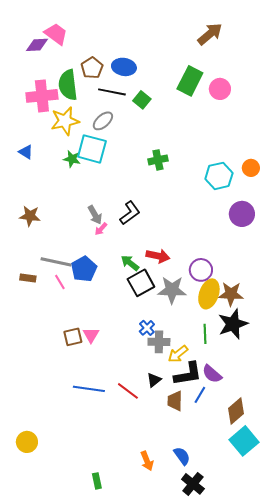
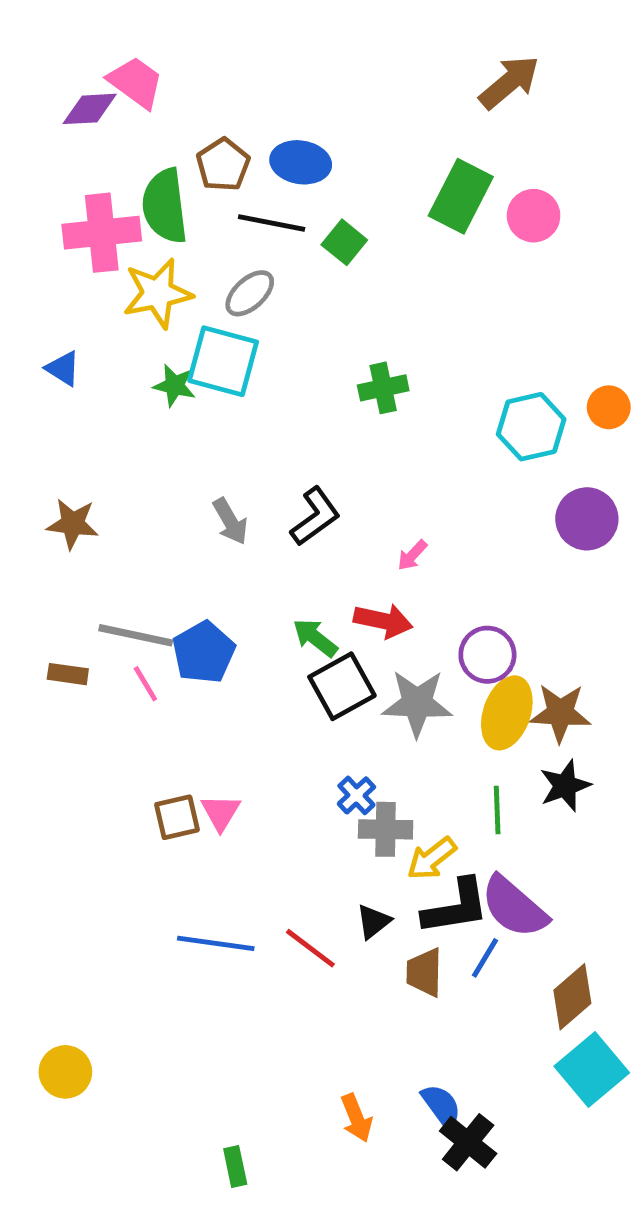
pink arrow: (101, 229) -> (412, 555), moved
black star: (233, 324) -> (565, 786), size x0.7
purple semicircle: (212, 374) -> (514, 907), size x1.4
black cross: (193, 484) -> (468, 1142), moved

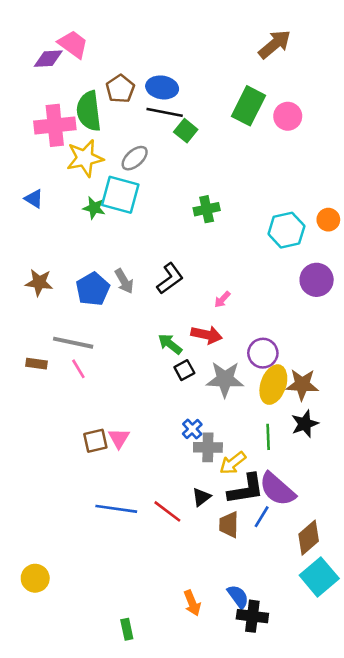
black line: (272, 223) -> (165, 112), moved
blue pentagon: (204, 652) -> (93, 289), moved
black square: (342, 686) -> (184, 370), size x0.6
black cross: (468, 1142) -> (252, 616), turned -32

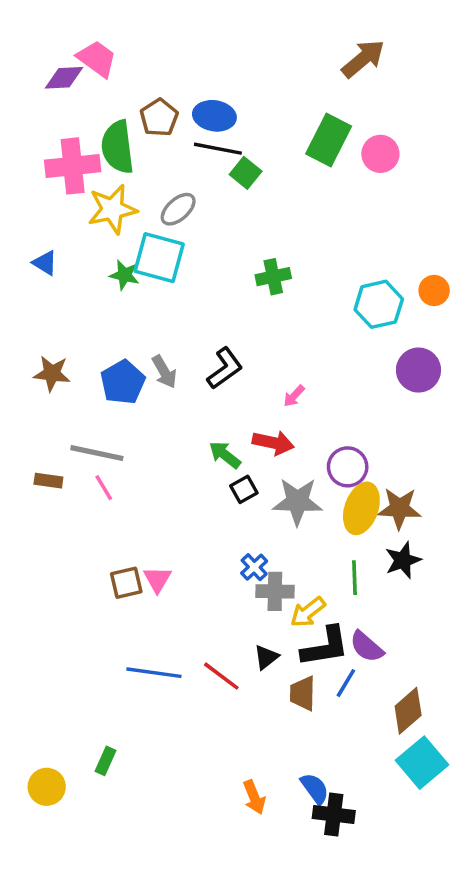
purple semicircle: (277, 489) -> (367, 647), size x0.7
yellow circle: (35, 578) -> (47, 787), moved
green rectangle: (127, 629) -> (105, 761), moved, turned 36

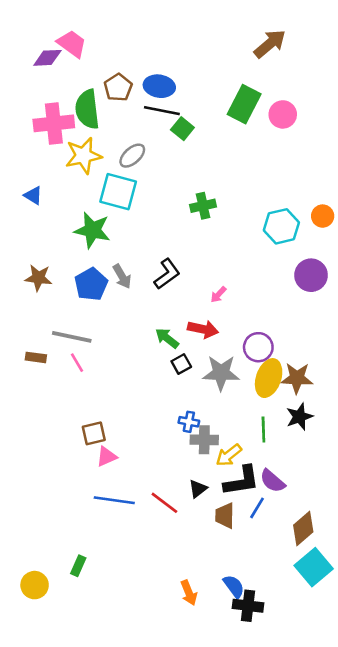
green star: (125, 275) -> (92, 230), moved, size x1.6
blue cross: (254, 567) -> (189, 422), turned -36
pink triangle: (157, 579) -> (107, 457), moved, turned 35

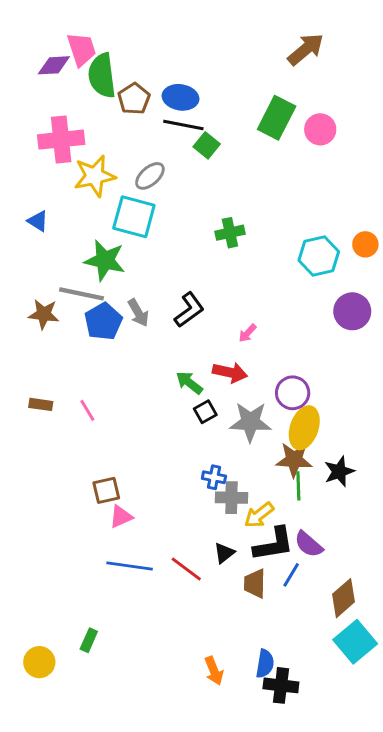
pink trapezoid: (72, 44) -> (82, 49), turned 36
green semicircle: (87, 109) -> (102, 76), moved
gray line: (72, 337) -> (82, 294), moved
brown star: (297, 378) -> (294, 460), moved
blue semicircle: (234, 586) -> (265, 664), turned 45

